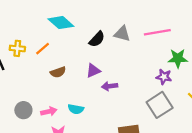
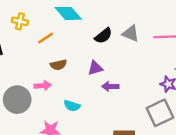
yellow cross: (17, 48) -> (20, 21), moved
gray circle: (23, 110) -> (17, 100), size x1.5
pink arrow: (49, 111) -> (43, 86), moved

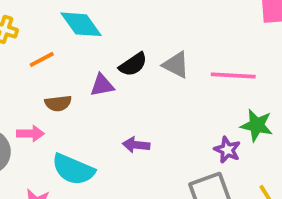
purple triangle: (95, 68) -> (102, 85), moved
cyan semicircle: (72, 106) -> (73, 169), size x1.6

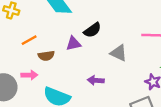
orange line: (42, 59) -> (29, 40), moved
gray triangle: (176, 65) -> (119, 53), moved

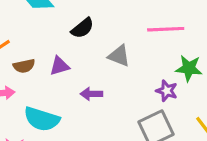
purple triangle: (73, 44) -> (59, 66), moved

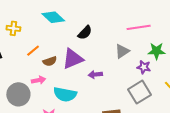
gray triangle: (119, 56) -> (122, 51), moved, turned -49
purple triangle: (59, 66) -> (73, 59), size x1.6

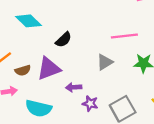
purple star: (144, 67) -> (90, 103), moved

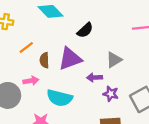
gray triangle: (105, 62) -> (114, 60), moved
brown semicircle: (23, 70) -> (44, 60), turned 104

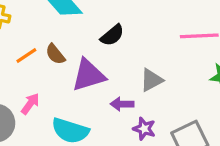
brown semicircle: (44, 60) -> (55, 54), moved, turned -40
pink arrow: (31, 81) -> (30, 104), turned -48

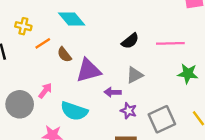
black semicircle: (112, 35) -> (130, 41), moved
orange line: (26, 56) -> (43, 43), moved

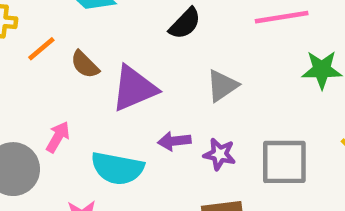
black semicircle: (130, 41) -> (185, 23), moved
purple arrow: (113, 92) -> (174, 141), moved
gray square: (162, 119) -> (284, 162), turned 32

